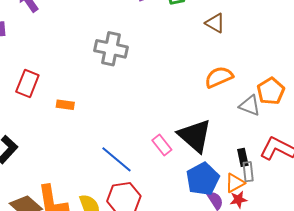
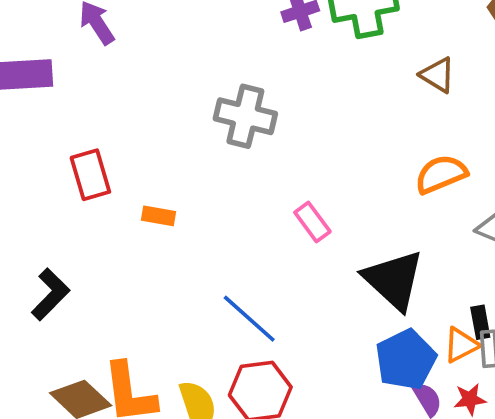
red rectangle: (27, 83) -> (90, 175), turned -40
pink rectangle: (162, 145) -> (312, 222), moved
orange triangle: (235, 183) -> (461, 345), moved

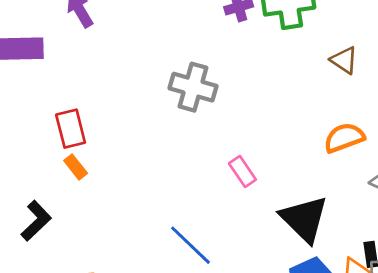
orange rectangle: (158, 216) -> (76, 167), moved, turned 40

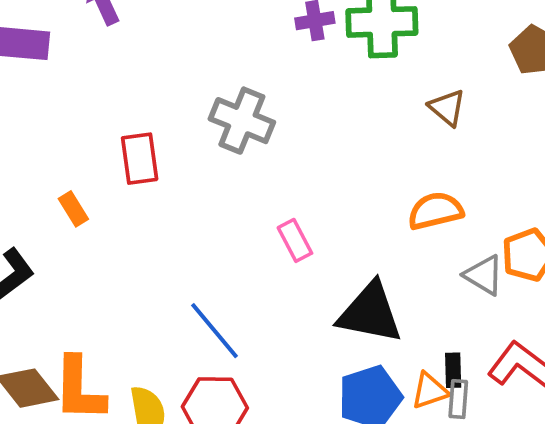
red rectangle: (71, 129) -> (140, 159), moved
black triangle: (304, 219) -> (370, 313), turned -40

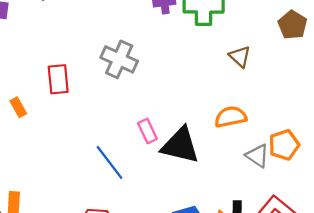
black triangle: (370, 313) -> (180, 145), moved
blue line: (215, 331) -> (109, 162), moved

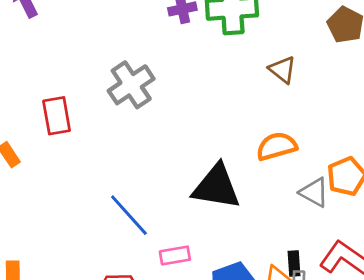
gray cross: (119, 59) -> (131, 85), turned 36
pink rectangle: (147, 131) -> (175, 255), moved, turned -70

